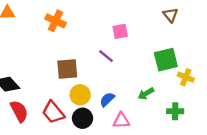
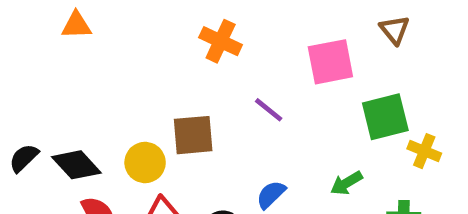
orange cross: (56, 21) -> (221, 41), moved
pink square: (120, 31) -> (330, 62), moved, size x1.5
yellow circle: (80, 95) -> (145, 163), moved

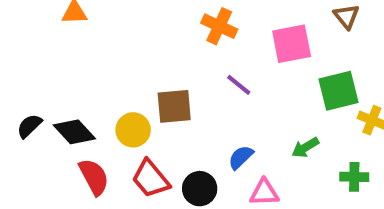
orange cross: (221, 41) -> (219, 26), moved

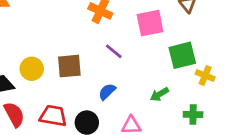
yellow circle: (133, 130) -> (32, 69), moved
blue semicircle: (241, 157) -> (107, 92), moved
red trapezoid: (151, 179) -> (53, 116), turned 140

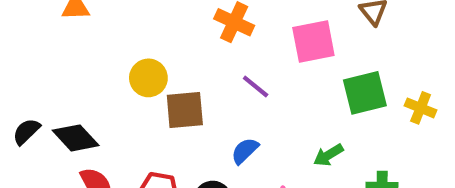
yellow circle: (32, 69) -> (148, 78), moved
yellow cross: (205, 75) -> (421, 108), moved

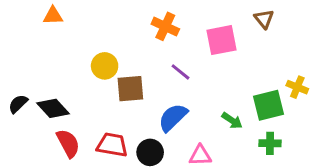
green square: (365, 93) -> (268, 105), moved
blue semicircle: (245, 151) -> (173, 117), size x1.5
green arrow: (328, 155) -> (232, 121), turned -115

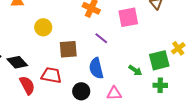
yellow circle: (105, 66) -> (43, 27), moved
yellow cross: (297, 87) -> (178, 48), turned 32
blue semicircle: (173, 117) -> (96, 68), turned -60
red trapezoid: (112, 145) -> (51, 75), moved

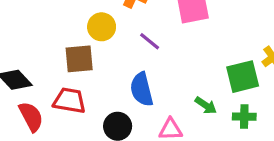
yellow circle: (43, 27) -> (102, 27), moved
brown square: (68, 49) -> (79, 59), moved
green arrow: (135, 70) -> (206, 105), moved

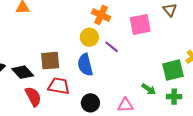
yellow circle: (102, 27) -> (89, 37), moved
brown square: (79, 59) -> (50, 61), moved
blue semicircle: (142, 89) -> (85, 65), moved

